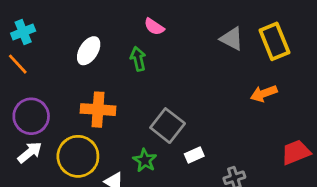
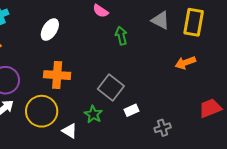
yellow rectangle: (274, 41) -> (194, 22), turned 32
green arrow: (138, 59) -> (121, 36), moved

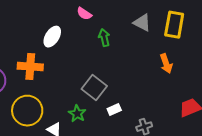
white ellipse: (50, 30) -> (52, 37), moved
orange arrow: (185, 63) -> (166, 64), turned -90
orange cross: (57, 75) -> (30, 67), moved

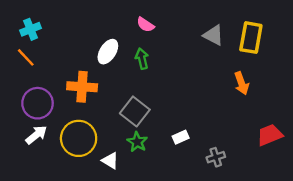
green arrow: (104, 38) -> (142, 59), moved
gray square: (94, 88) -> (135, 111), moved

